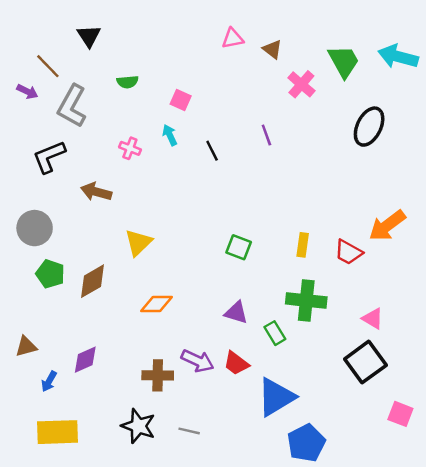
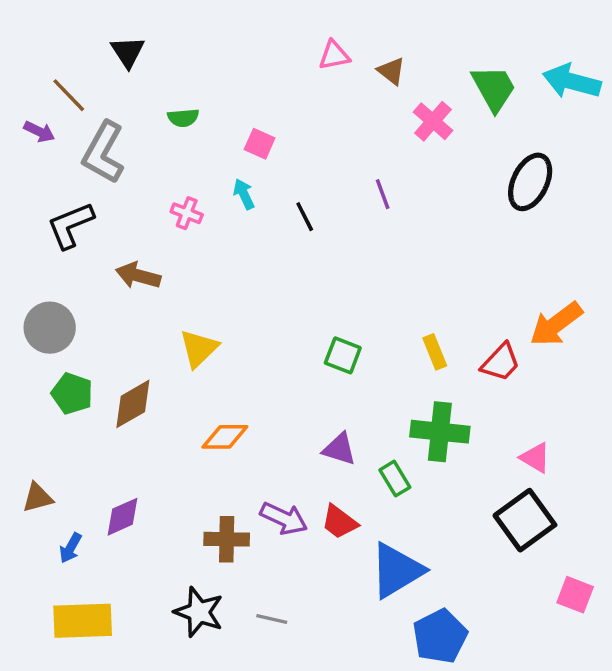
yellow rectangle: (303, 245) -> (435, 352), turned -30
red trapezoid: (349, 252) -> (501, 362), turned -76

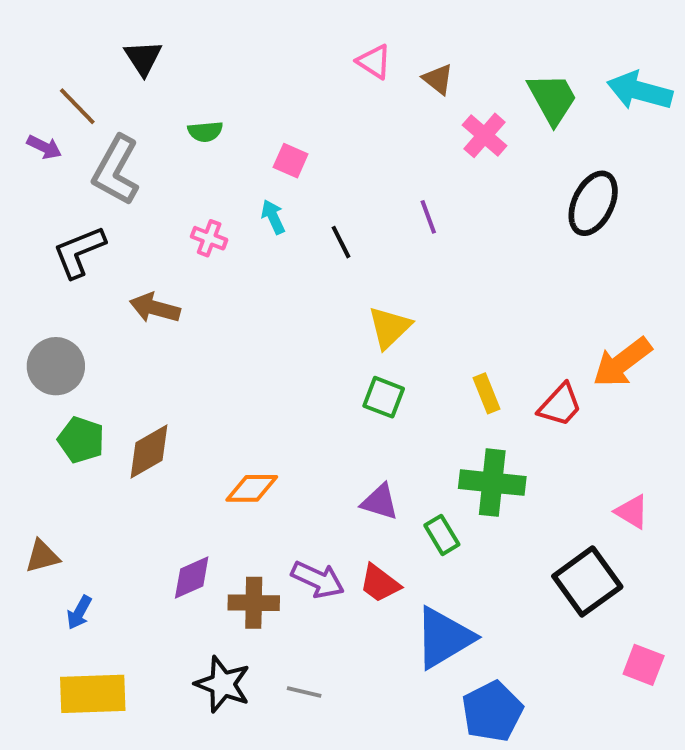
pink triangle: (334, 55) -> (374, 62), turned 44
yellow triangle: (199, 348) -> (389, 327), moved
pink triangle: (535, 458) -> (632, 512), moved
purple diamond: (123, 517) -> (192, 578), moved

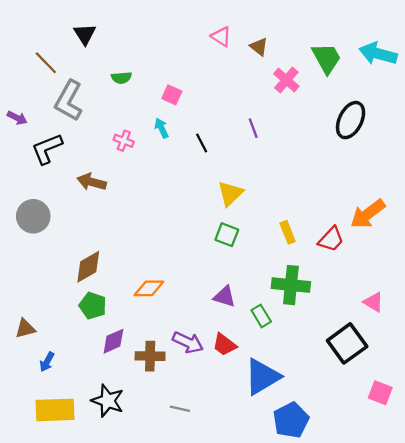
purple arrow: (44, 147) -> (17, 118), moved
green pentagon: (81, 440) -> (93, 306), moved
black star: (223, 684) -> (108, 401), moved

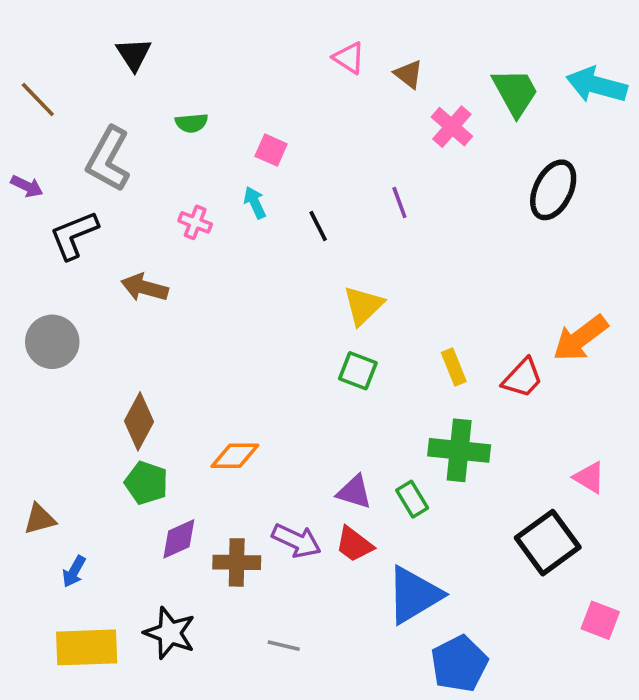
brown line: (46, 63) -> (38, 99), moved
brown diamond: (88, 267) -> (139, 421), turned -32
purple triangle: (225, 296) -> (354, 492), moved

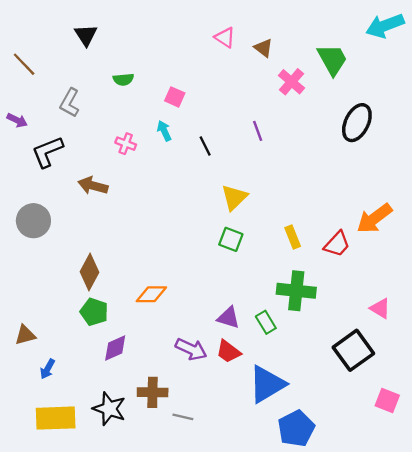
cyan arrow: (597, 85) -> (385, 26), moved, turned -36
gray L-shape: (108, 159) -> (70, 103), size x0.7
brown cross: (237, 562) -> (153, 392), moved

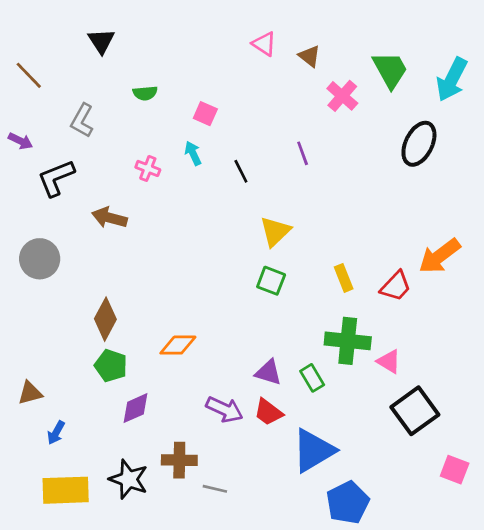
cyan arrow: (385, 26) -> (452, 79), moved, turned -42
pink triangle: (380, 308) -> (389, 361), moved

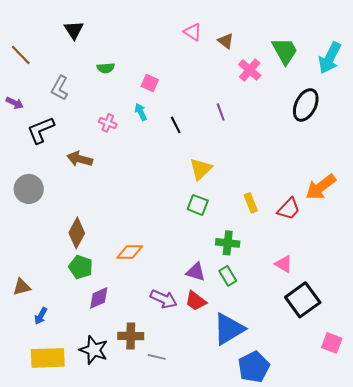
green cross: (348, 341) -> (228, 243), moved, size x0.7

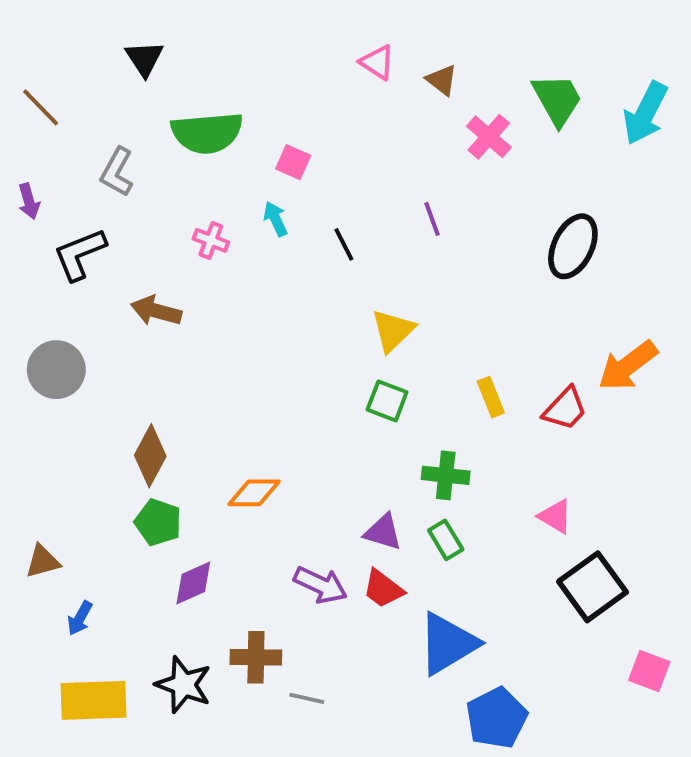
green semicircle: (106, 68) -> (207, 133), size x2.0
purple arrow: (15, 103) -> (29, 201), turned 48
black ellipse: (306, 105) -> (573, 246), moved

